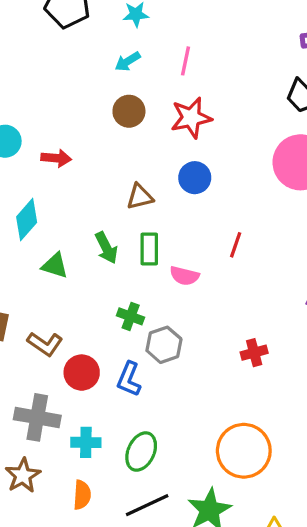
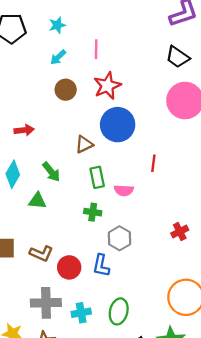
blue circle: (195, 178) -> (118, 125), size x1.6
green arrow: (106, 248) -> (51, 172), moved
green cross: (131, 316) -> (93, 212), moved

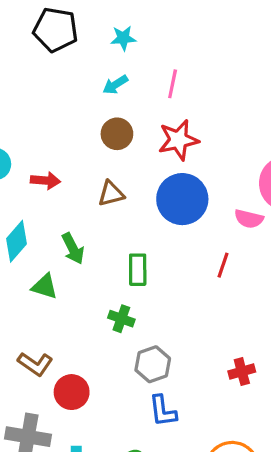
brown triangle: (84, 144) -> (111, 194), moved
pink semicircle: (124, 190) -> (249, 219), moved
blue L-shape: (101, 266) -> (163, 411), moved, turned -30

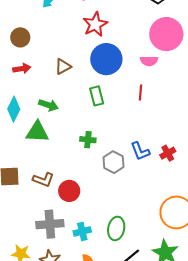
brown circle: (117, 134) -> (20, 37), moved
green arrow: (73, 249) -> (48, 105), turned -30
green rectangle: (138, 270) -> (97, 96), moved
green triangle: (45, 287) -> (37, 132), size x1.4
blue L-shape: (163, 411) -> (140, 151), moved

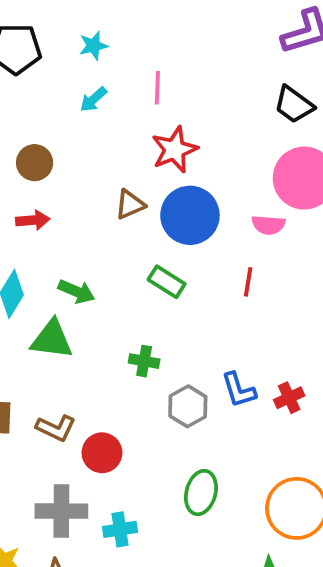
brown triangle: (63, 67) -> (130, 204), moved
green rectangle: (97, 96) -> (167, 282), turned -48
green ellipse: (116, 228) -> (201, 493), moved

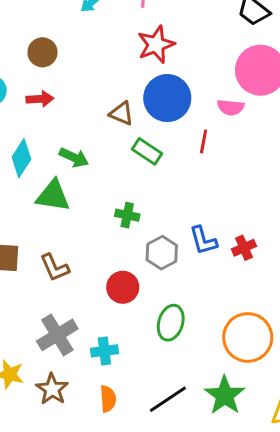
brown triangle: (130, 204) -> (121, 113), moved, turned 45
red line: (248, 282) -> (204, 141), moved
brown L-shape: (56, 428) -> (54, 268), turned 40
red circle: (102, 453) -> (123, 287), moved
gray cross: (61, 511) -> (57, 335), turned -33

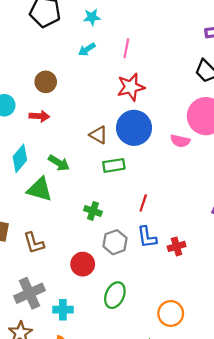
red line: (204, 141) -> (143, 203), moved
green rectangle: (147, 151) -> (114, 165), turned -50
orange circle: (248, 337) -> (171, 313), size x0.7

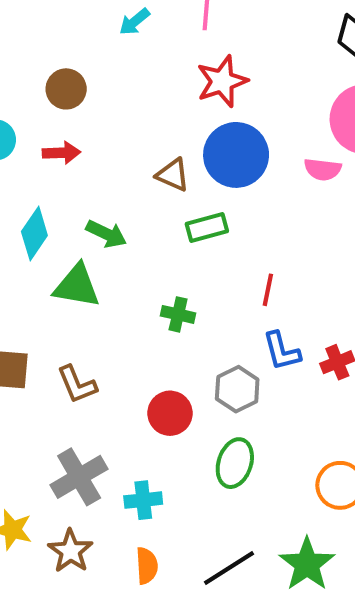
gray hexagon: (115, 242) -> (237, 389), moved

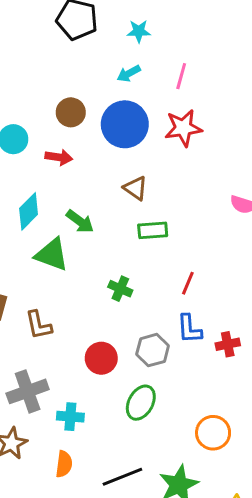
blue circle: (236, 155) -> (125, 124), moved

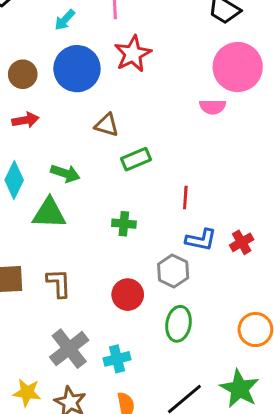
brown L-shape: (39, 325) -> (59, 283), turned -152
blue L-shape: (189, 329) -> (201, 240), turned -56

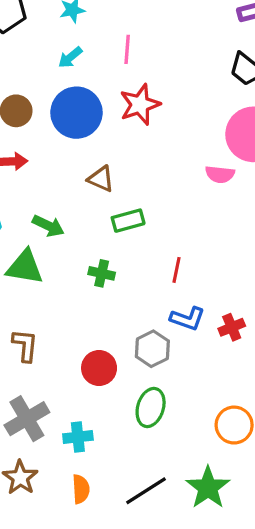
green cross: (124, 224) -> (102, 273), moved

